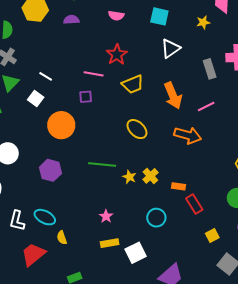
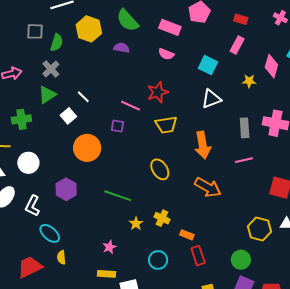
pink line: (206, 106) -> (244, 160), moved
yellow cross: (150, 176) -> (162, 218), turned -35
yellow star: (129, 177) -> (136, 224), moved
white L-shape: (17, 221) -> (32, 206), moved

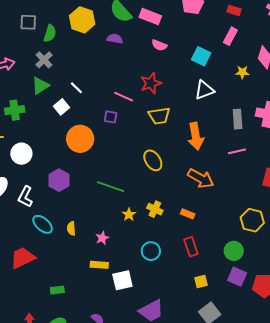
pink rectangle: (170, 27) -> (150, 17), moved
orange rectangle: (187, 235) -> (188, 214), moved
yellow semicircle: (61, 257) -> (71, 228), moved

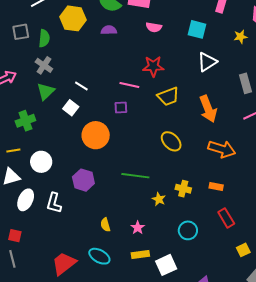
red star: (151, 83) -> (153, 66), turned 30
cyan ellipse: (43, 224) -> (99, 256), moved

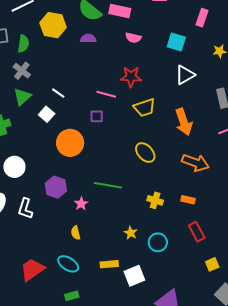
yellow star: (159, 199) -> (131, 233), moved
pink star: (138, 228) -> (81, 204), moved

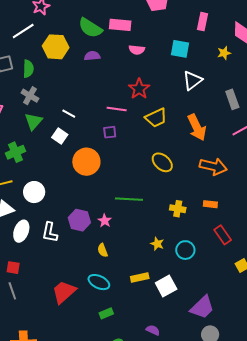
red star: (131, 77) -> (139, 89), turned -30
purple hexagon: (56, 187) -> (79, 220), moved

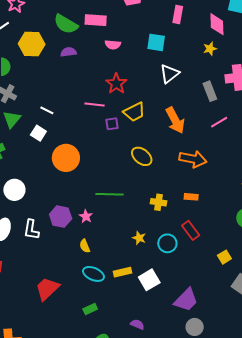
yellow star: (224, 53) -> (210, 49), moved
purple square: (110, 132) -> (112, 124), moved
red rectangle: (223, 235) -> (191, 230), moved
cyan ellipse: (99, 282) -> (93, 274), moved

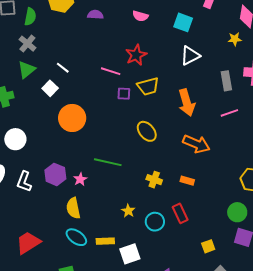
yellow semicircle: (85, 246) -> (73, 208), size x1.5

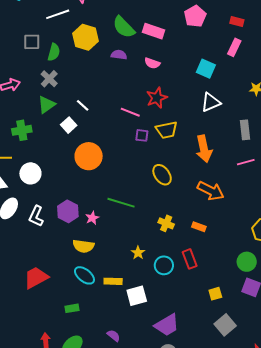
pink semicircle: (140, 16) -> (152, 63), moved
yellow semicircle: (73, 208) -> (83, 246), turned -75

